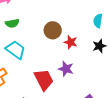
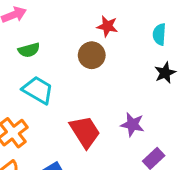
red star: (71, 42) -> (107, 26), moved
purple star: (66, 69) -> (132, 125), moved

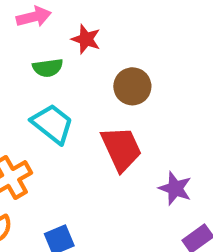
red star: (107, 26) -> (86, 39), moved
red trapezoid: (85, 132) -> (121, 149), moved

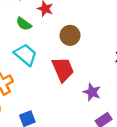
green semicircle: (48, 68) -> (24, 24), turned 42

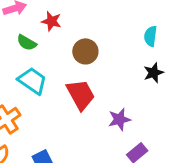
purple star: (92, 92) -> (119, 119), turned -30

